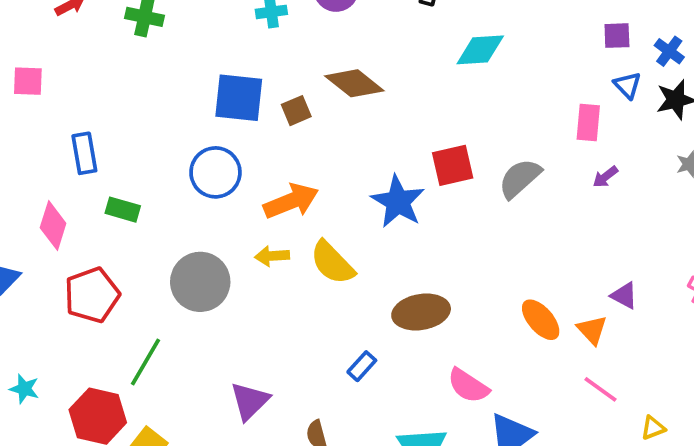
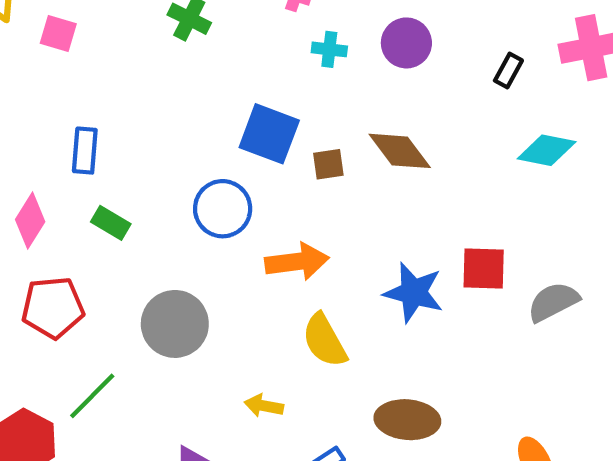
pink square: (28, 81) -> (58, 33), moved
blue star: (398, 202) -> (414, 292), turned -30
yellow arrow: (272, 256) -> (264, 406), moved

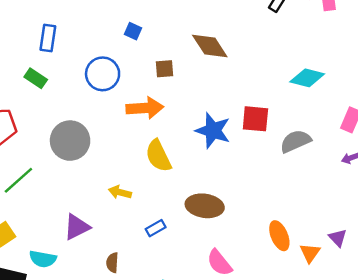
blue square: (269, 134) -> (133, 31), size x0.5
cyan diamond: (547, 150) -> (307, 78), moved
blue rectangle: (85, 151) -> (48, 38), moved
brown square: (328, 164) -> (165, 69), moved

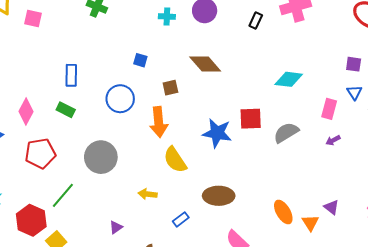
orange arrow: (145, 108) -> (159, 122), turned 96
purple triangle: (77, 227) -> (116, 227), size x0.6

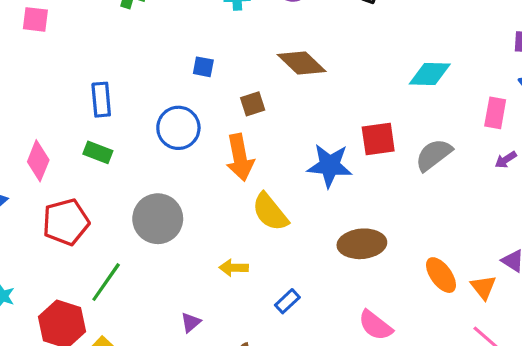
brown ellipse: (219, 196) -> (362, 244), moved

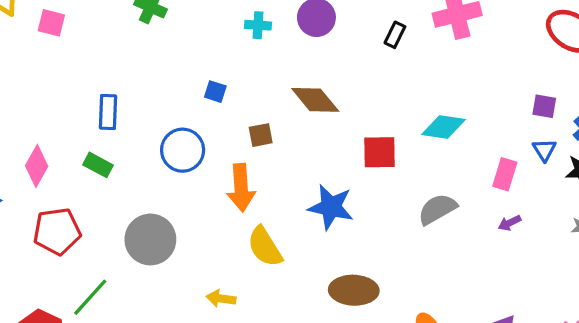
red square: (378, 139) -> (380, 152), moved

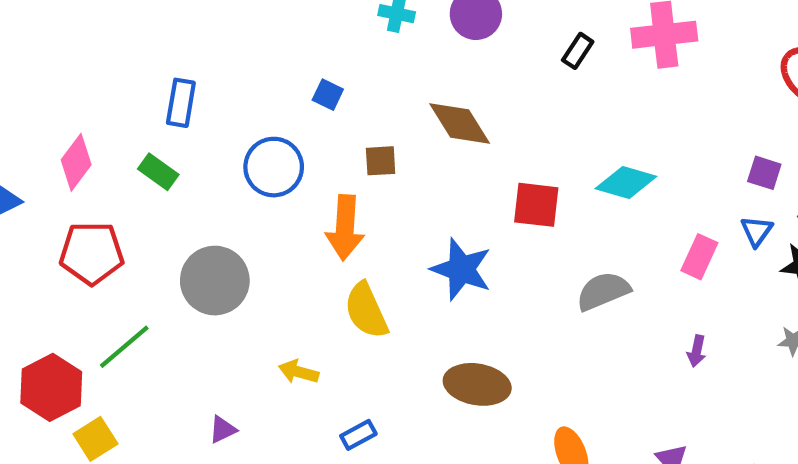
purple arrow: (510, 223) -> (697, 351), moved, turned -60

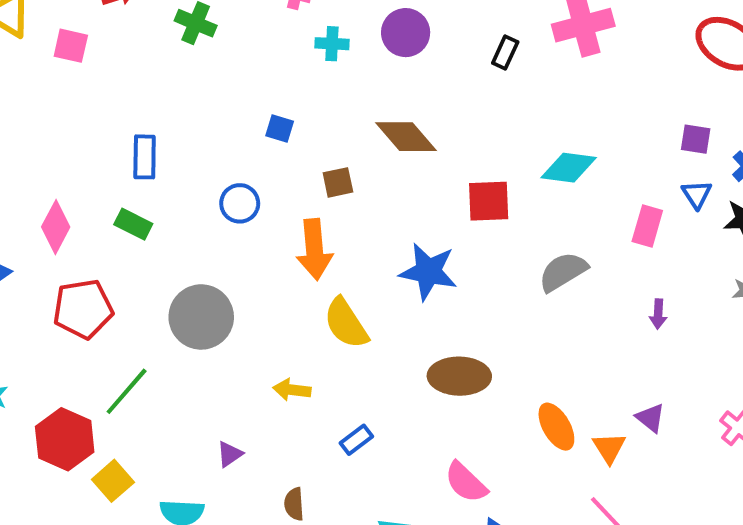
blue circle: (274, 167) -> (240, 203), size x0.7

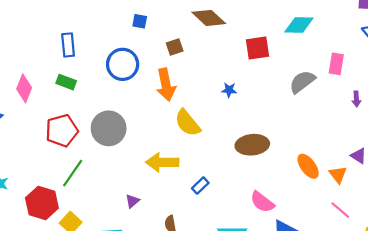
blue circle: (240, 203) -> (123, 64), size x1.5
pink rectangle: (647, 226) -> (336, 64), moved
blue star: (428, 272) -> (229, 90), size x0.5
red pentagon: (83, 309) -> (62, 131), moved
yellow arrow: (292, 390) -> (162, 162), size x1.6

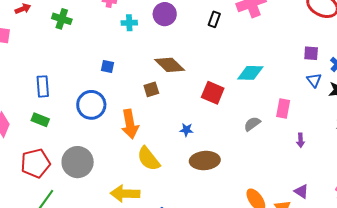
brown square: (175, 47) -> (151, 89), moved
red square: (258, 48) -> (213, 93), turned 30
gray semicircle: (302, 82) -> (252, 124), size x0.7
brown ellipse: (252, 145) -> (205, 161), moved

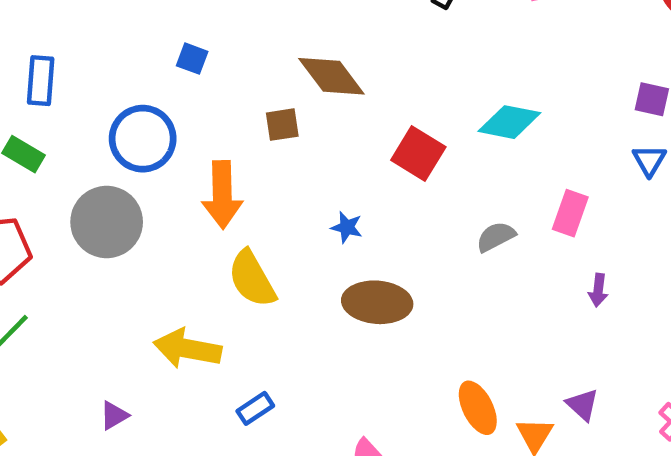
gray circle: (78, 162) -> (107, 222), moved

